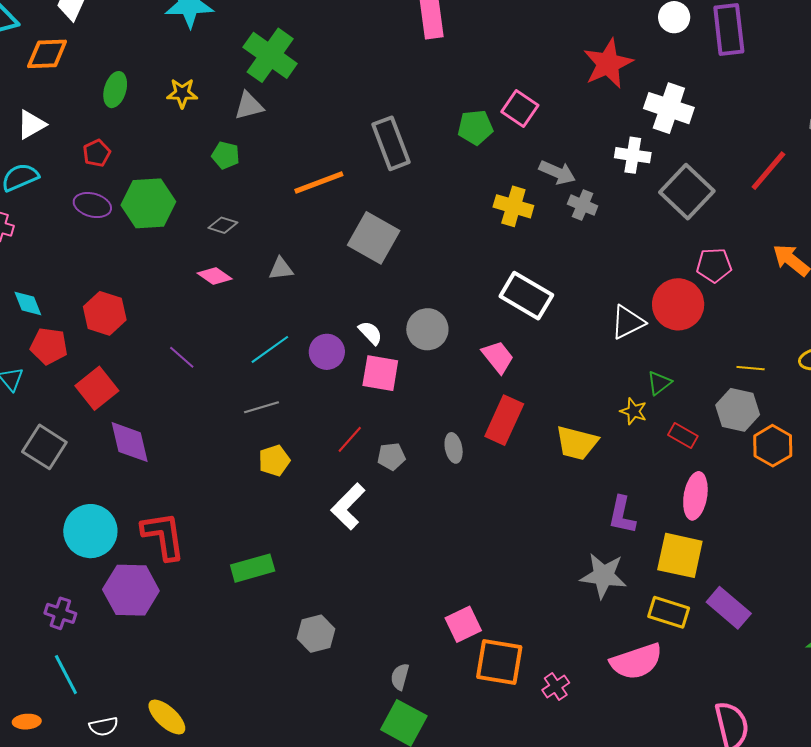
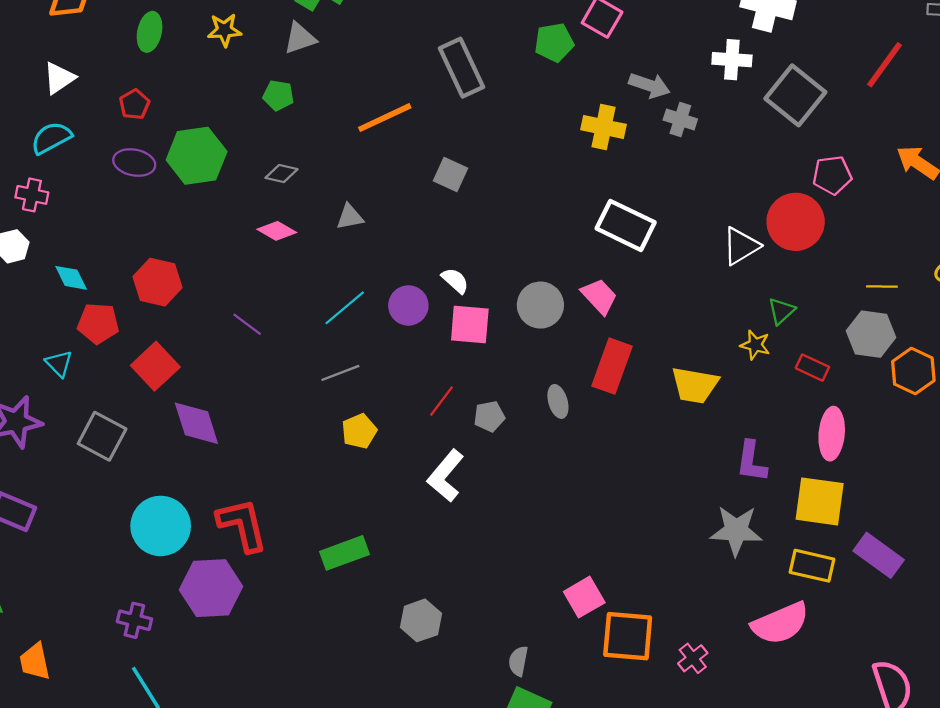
gray square: (374, 238) -> (451, 174), size x0.6
gray circle: (427, 329) -> (540, 305), moved

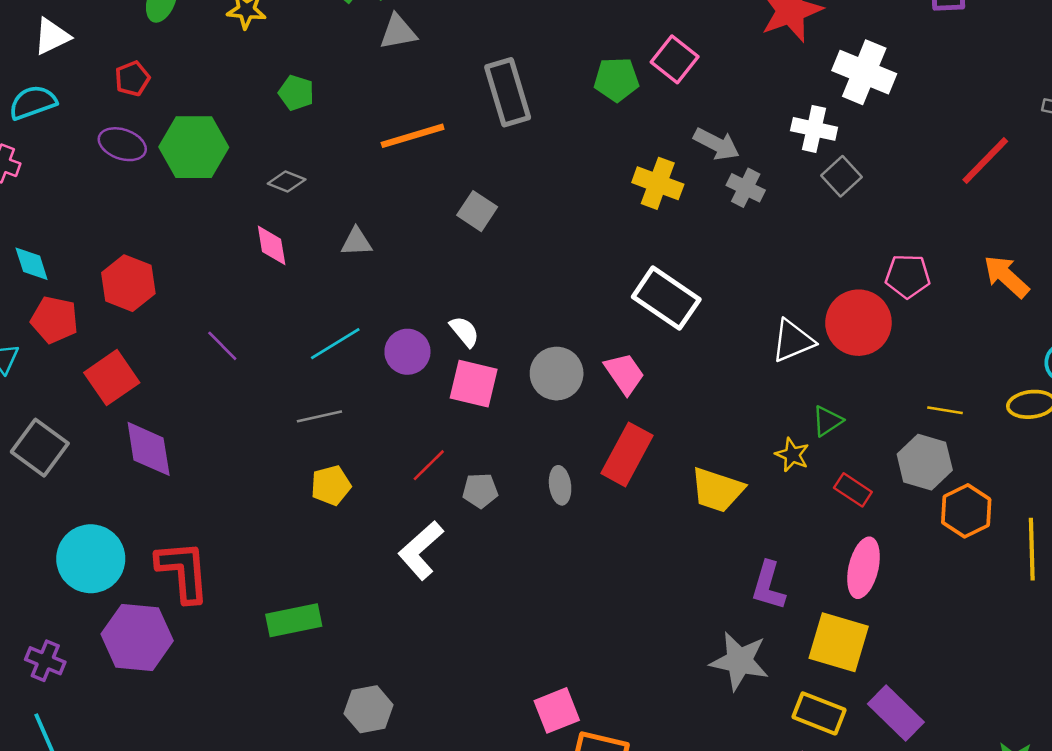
gray triangle: (300, 38) -> (398, 32), moved
gray square: (795, 95) -> (842, 176), moved, size x0.6
pink diamond: (277, 231) -> (272, 245), turned 42

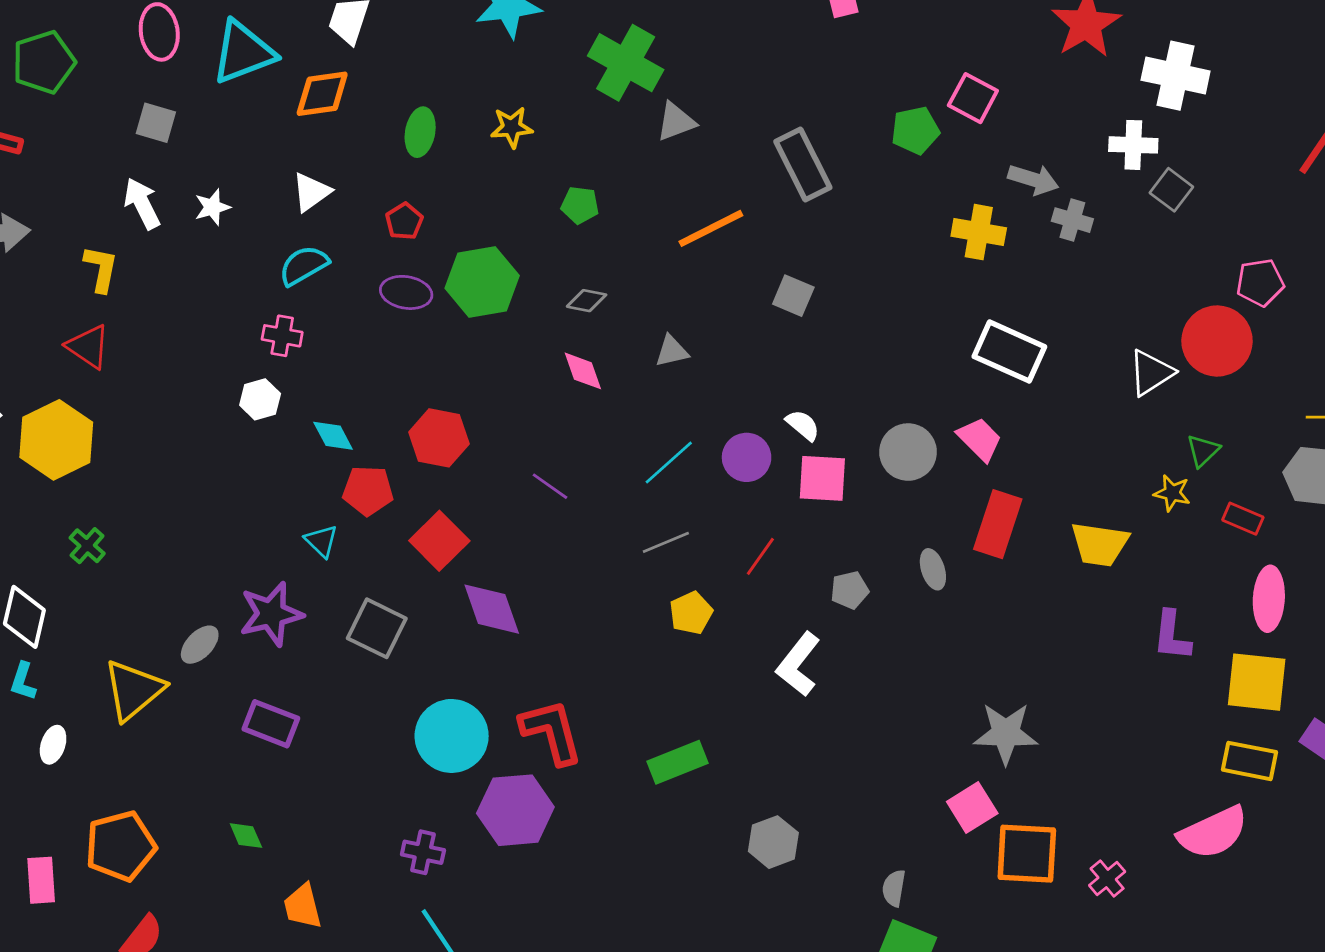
red line: (429, 465) -> (760, 556), moved
gray star: (739, 661) -> (1006, 733), moved

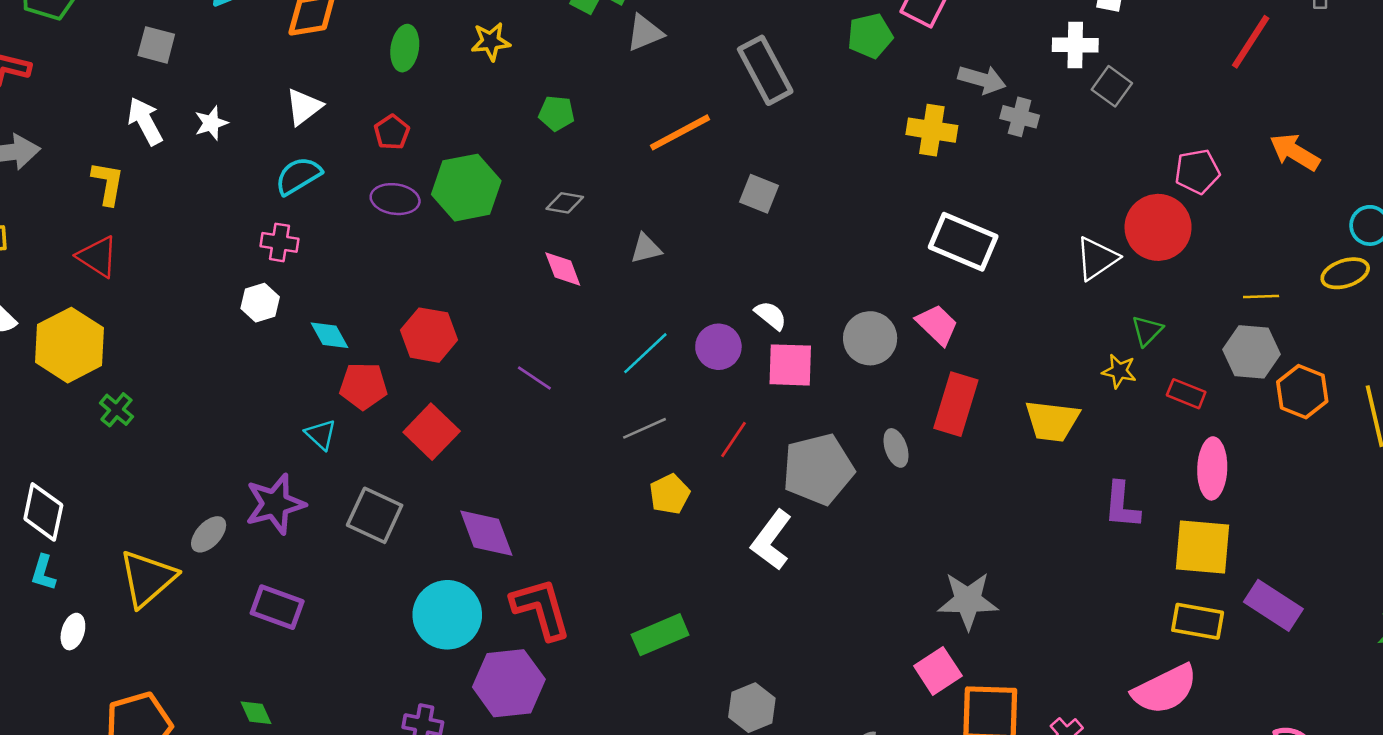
green cross: (87, 546) -> (116, 410), moved
gray pentagon: (850, 590) -> (818, 469), size x2.0
purple diamond: (492, 609) -> (486, 533), moved

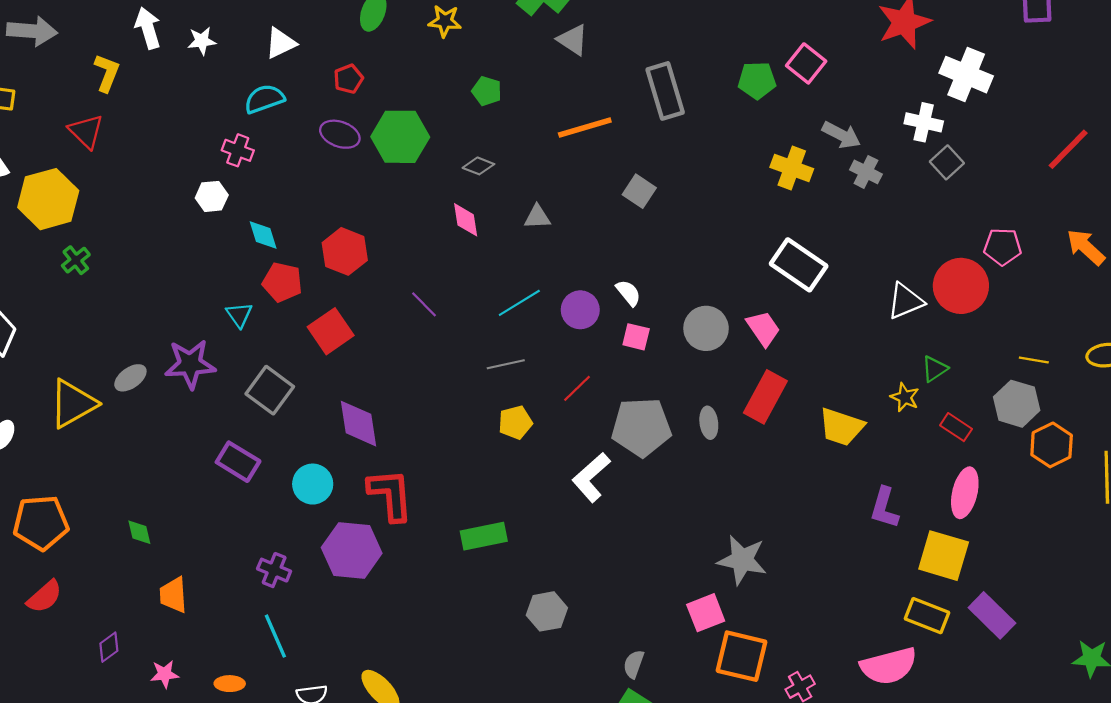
gray triangle: (645, 33) -> (573, 40), turned 44
pink square: (790, 365) -> (636, 337), size x0.7
purple rectangle: (277, 607) -> (238, 462), moved
cyan circle: (447, 615) -> (313, 484), size x0.7

